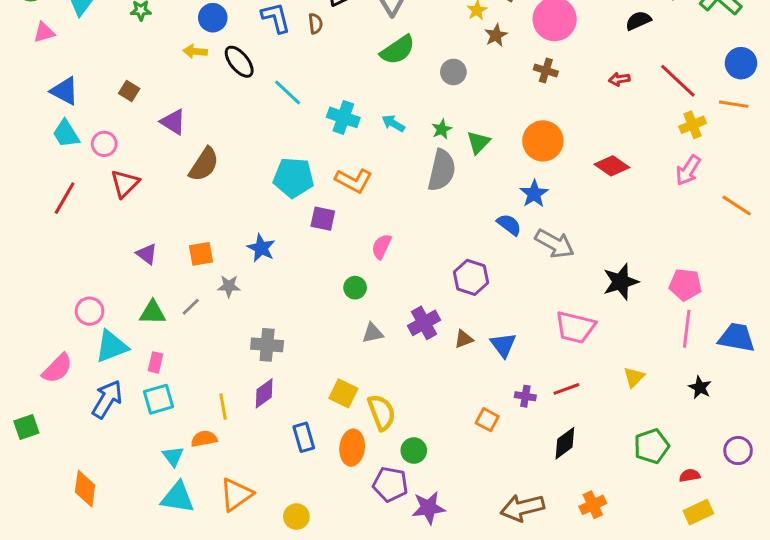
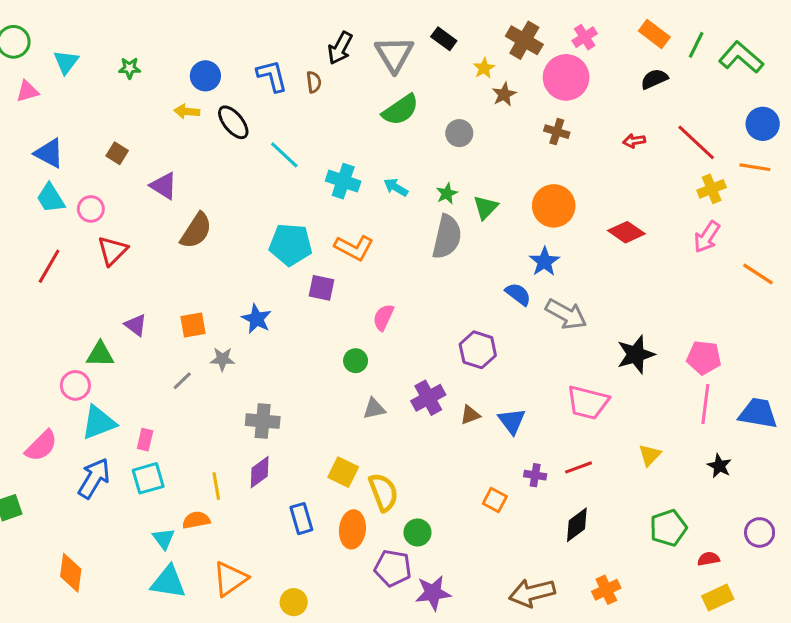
green triangle: (153, 313) -> (100, 354), moved

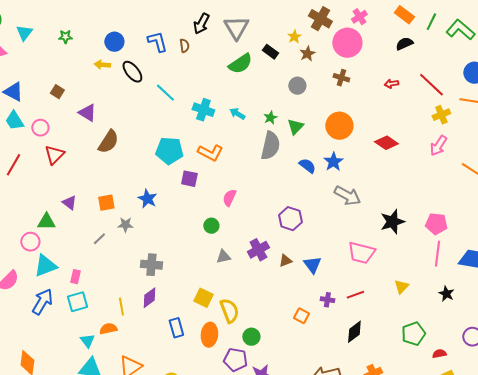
black rectangle: (444, 39) -> (270, 52), moved
gray circle: (459, 133) -> (297, 86), moved
blue semicircle: (518, 294) -> (307, 166), moved

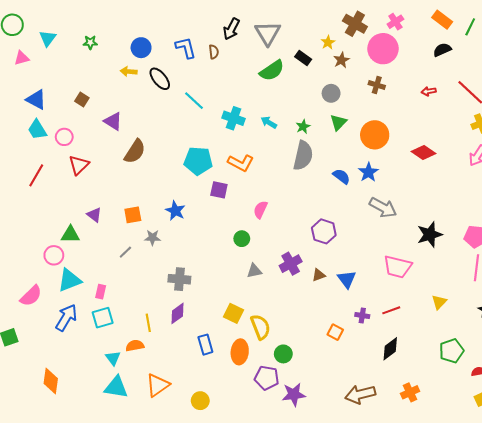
green triangle: (295, 127) -> (338, 122), moved

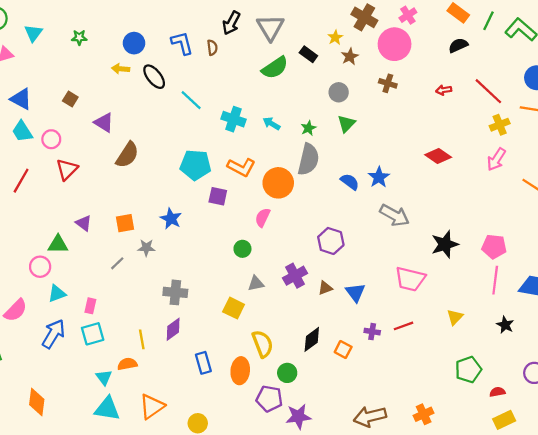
orange circle: (375, 135) -> (278, 183), moved
cyan triangle: (69, 280) -> (57, 294), size x0.7
yellow square: (233, 313) -> (234, 308), moved
black diamond: (390, 349) -> (312, 339), moved

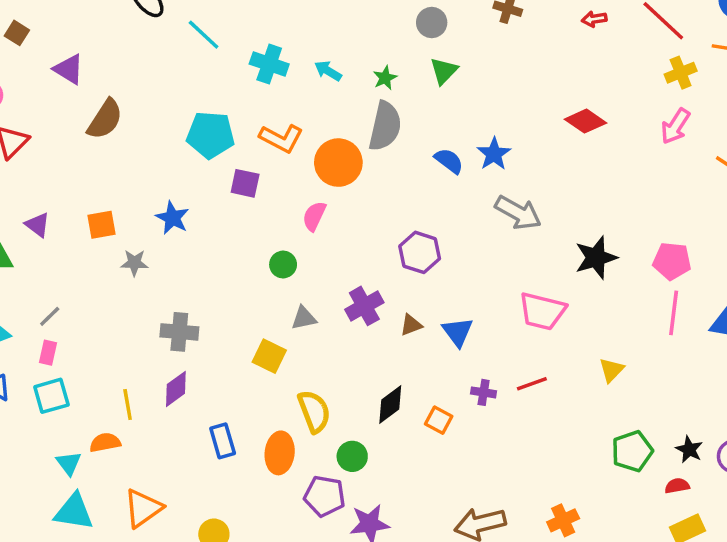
gray line: (117, 263) -> (50, 316), moved
black star: (505, 325) -> (689, 449), moved

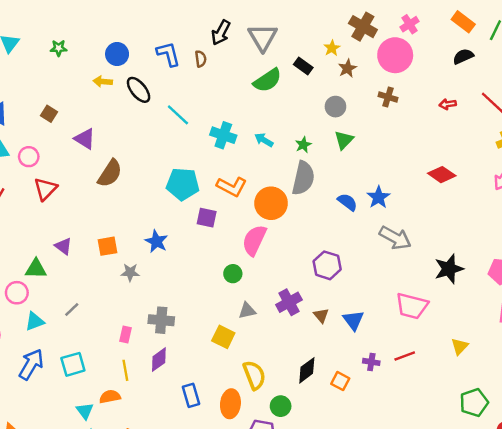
pink semicircle: (314, 216) -> (254, 240), size x1.5
brown triangle: (411, 325) -> (321, 315), turned -49
pink rectangle: (48, 353) -> (125, 335), moved

